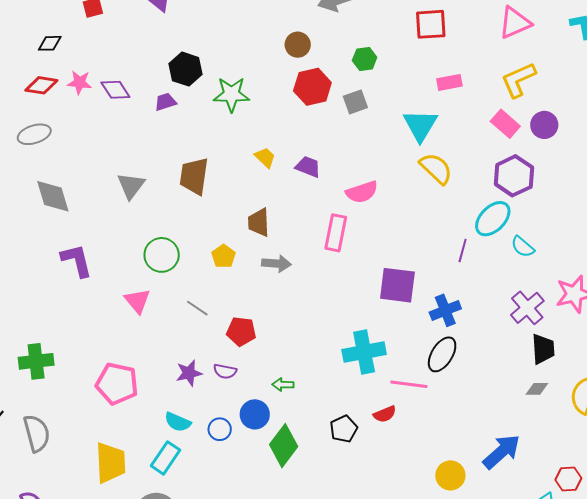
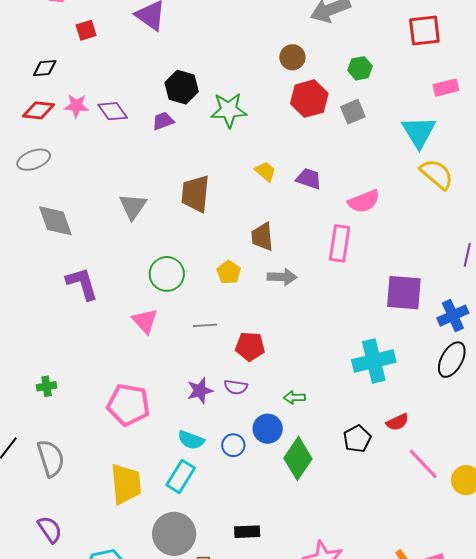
gray line: (197, 308) -> (205, 325), turned -35
green cross: (36, 361) -> (47, 386), size x0.6
pink line: (409, 384) -> (423, 464), moved, turned 42

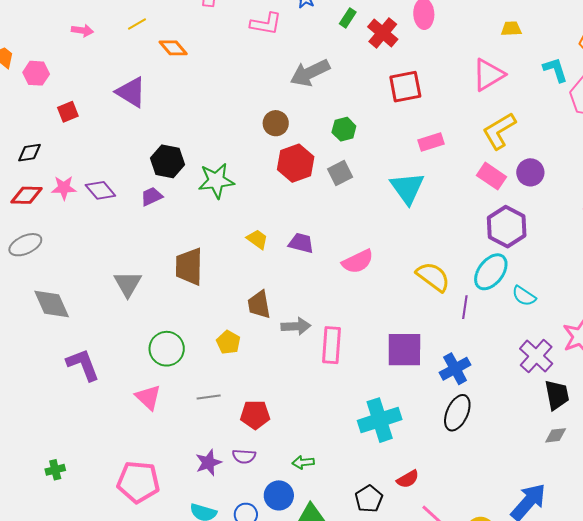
yellow semicircle: (437, 174) -> (433, 277), moved
pink rectangle: (340, 243) -> (331, 345), moved
gray arrow: (282, 277) -> (296, 326), moved

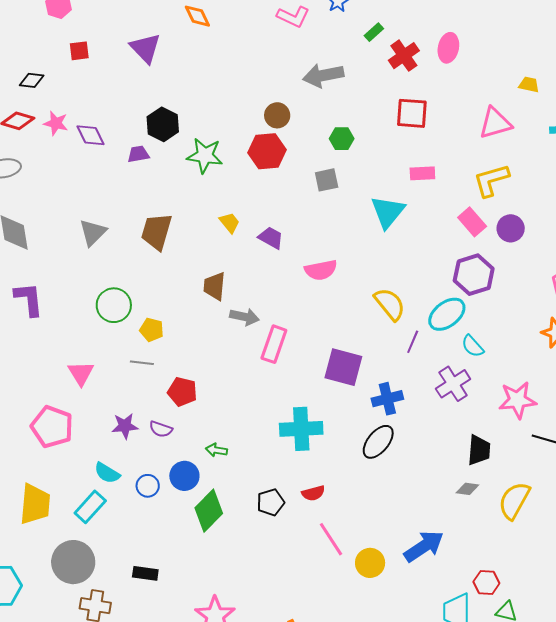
red hexagon: (296, 163) -> (267, 151), moved
yellow pentagon: (228, 342) -> (152, 330), moved, turned -30
purple cross: (536, 356) -> (453, 384), moved
pink triangle: (148, 397) -> (81, 373), moved

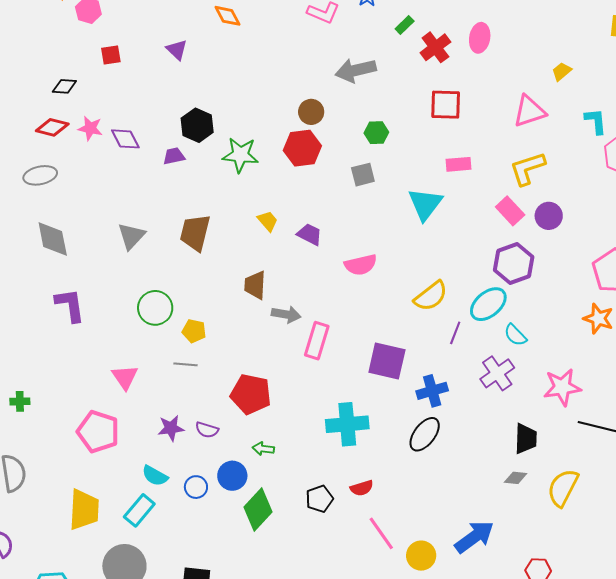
purple triangle: (145, 48) -> (177, 50), size x0.7
yellow trapezoid: (529, 85) -> (562, 71), turned -50
yellow semicircle: (390, 304) -> (431, 296), turned 93
red pentagon: (182, 392) -> (251, 394), moved, size x1.4

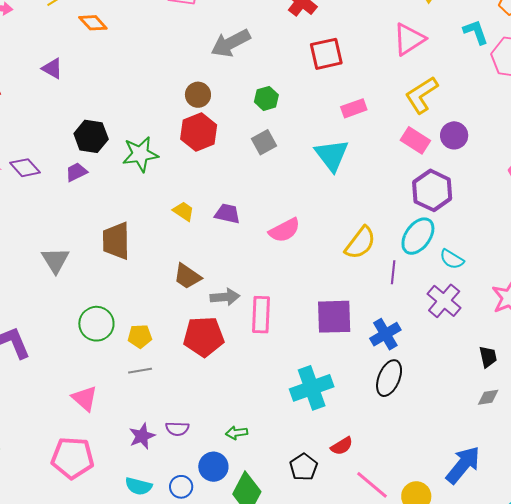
brown trapezoid: (255, 285) -> (187, 276), turned -44
red pentagon: (251, 394) -> (204, 337), moved
black trapezoid: (526, 439) -> (488, 357), size x0.7

